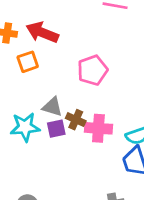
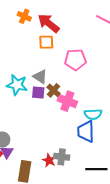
orange square: (28, 62) -> (46, 42), moved

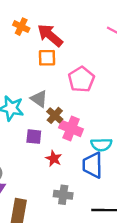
pink pentagon: (75, 60) -> (81, 79), turned -30
purple square: (38, 93) -> (34, 137), moved
red star: (49, 160) -> (54, 159), moved

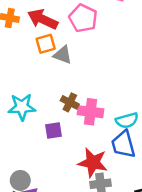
pink pentagon: (81, 79) -> (83, 18), moved
gray triangle: (39, 99) -> (63, 55), moved
red star: (54, 159) -> (93, 163), moved, size x1.6

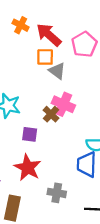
pink cross: (91, 112) -> (63, 104), moved
red star: (93, 163) -> (28, 168), moved

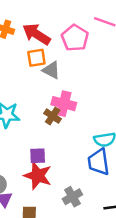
purple square: (30, 134) -> (38, 156), moved
gray cross: (57, 193) -> (72, 197), turned -30

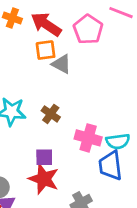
pink cross: (64, 104) -> (88, 138), moved
brown cross: (53, 116) -> (51, 114), moved

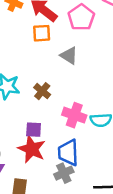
gray triangle: (61, 64) -> (69, 56), moved
blue trapezoid: (111, 166) -> (68, 153), moved

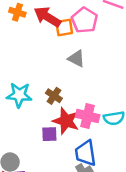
orange square: (42, 33) -> (64, 27), moved
red star: (32, 149) -> (66, 121), moved

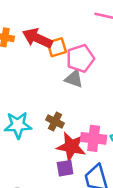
pink pentagon: (85, 20) -> (80, 58), moved, turned 30
purple square: (49, 134) -> (65, 168), moved

